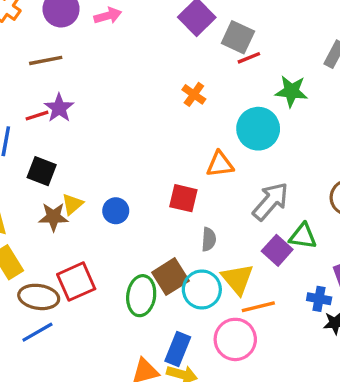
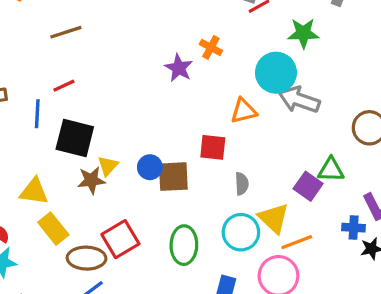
purple star: (59, 108) -> (179, 68), moved
black square: (42, 171) -> (75, 138), size x1.4
gray arrow: (271, 201) -> (299, 100), moved, turned -105
brown square: (170, 277) -> (173, 177), moved, turned 36

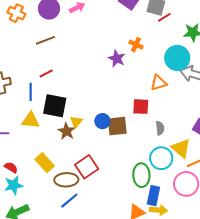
brown star: (91, 180) -> (66, 131), turned -30
yellow triangle: (34, 191) -> (31, 120), moved
green ellipse: (184, 245) -> (141, 175), moved

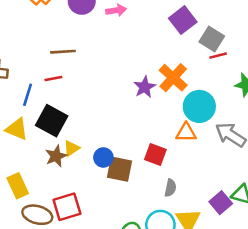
brown line: (45, 40) -> (63, 52), moved
orange cross: (136, 45) -> (173, 78), size x1.6
cyan circle: (177, 58) -> (199, 106), moved

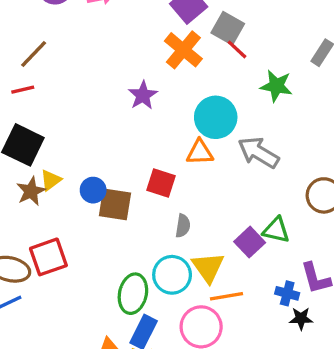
brown line: (63, 52) -> (34, 54), turned -40
red line: (218, 56) -> (237, 49), turned 60
orange cross: (173, 78) -> (183, 50), moved

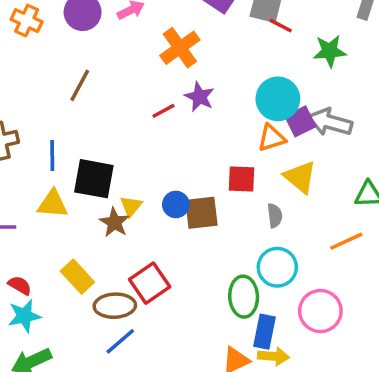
orange cross: (183, 50) -> (180, 48), moved, turned 30
red line: (23, 90) -> (163, 111), moved
purple square: (250, 242) -> (300, 121), moved, turned 32
yellow triangle: (208, 267) -> (300, 177), moved
orange line: (226, 296) -> (346, 241), moved

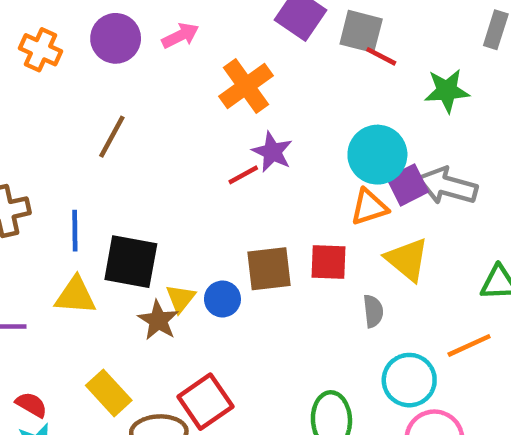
red line: (163, 111) -> (243, 175), moved
blue circle: (176, 204) -> (222, 299), moved
brown square: (201, 213) -> (269, 269), moved
cyan circle: (277, 267) -> (409, 380), moved

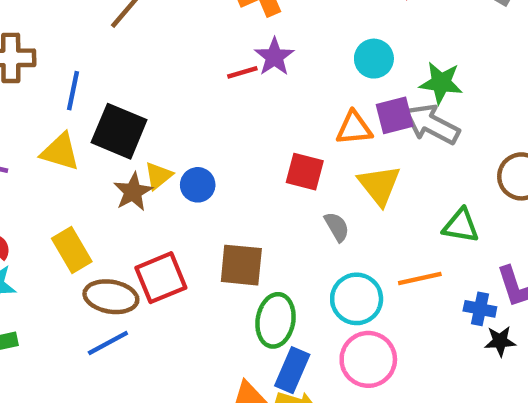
green star: (447, 91) -> (441, 83), moved
cyan circle: (377, 155) -> (374, 59), moved, size x0.7
brown square: (269, 269) -> (241, 265), moved
gray semicircle: (373, 311) -> (337, 227), turned -36

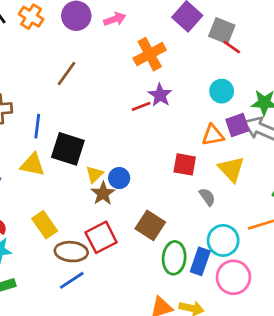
brown star: (133, 192) -> (103, 193), moved
brown square: (241, 265) -> (150, 225), turned 32
blue rectangle: (292, 370) -> (200, 261), moved

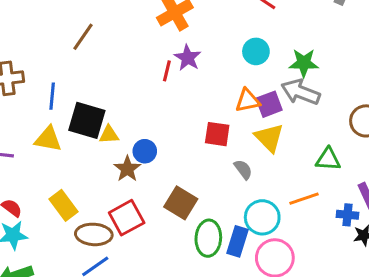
red line: (141, 106) -> (167, 71), turned -54
purple square: (237, 125) -> (269, 104), moved
yellow triangle: (94, 174) -> (109, 135), moved, turned 42

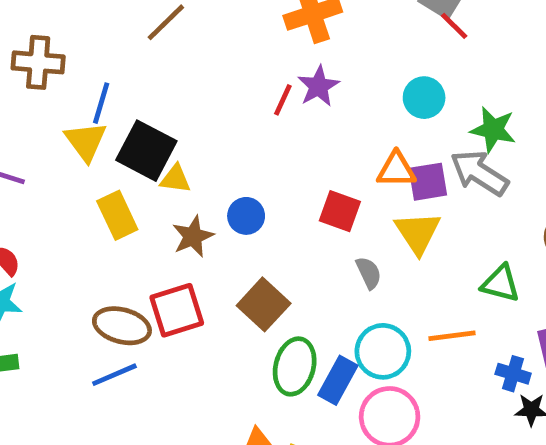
yellow triangle: (48, 139) -> (86, 141), moved, turned 32
blue circle: (145, 151) -> (246, 216), moved
yellow rectangle: (63, 205) -> (117, 215), moved

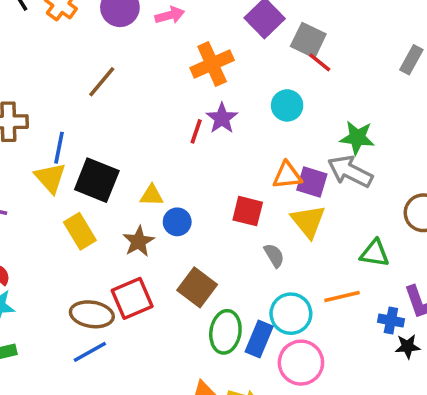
cyan circle: (424, 98) -> (287, 105), moved
yellow triangle: (175, 179) -> (152, 195), moved
purple square: (428, 182) -> (312, 182), turned 32

